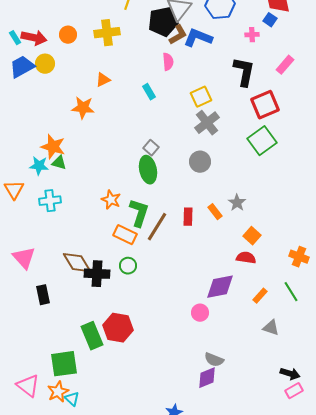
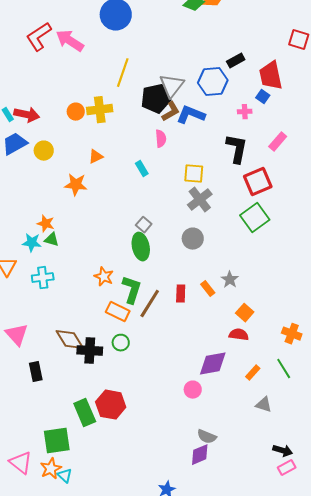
orange circle: (68, 35) -> (76, 112), moved
yellow circle: (45, 64) -> (44, 151), moved
yellow square: (201, 97) -> (194, 174), turned 30
orange star: (53, 147) -> (46, 224), size x0.7

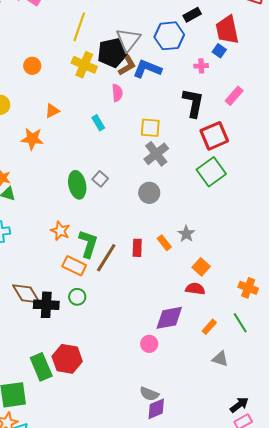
yellow cross: (100, 110) -> (84, 65), moved, turned 30
green ellipse: (141, 247) -> (77, 185), moved
gray semicircle: (207, 437) -> (149, 394), moved
black arrow: (283, 451) -> (239, 405), turned -54

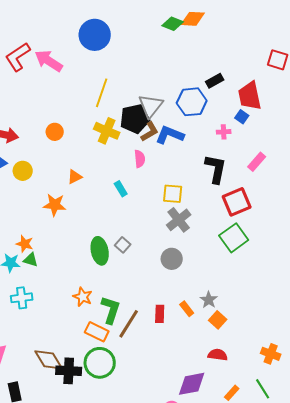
orange square: (201, 267) -> (218, 320), moved
green circle: (77, 297) -> (100, 363), size x1.8

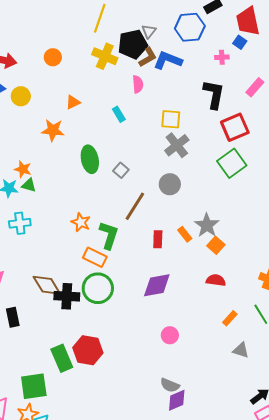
gray triangle: (151, 106) -> (149, 31), size x0.6
green ellipse: (100, 251) -> (90, 159), moved
gray star: (209, 300) -> (207, 225), size x1.4
brown line: (129, 324) -> (135, 206), moved
purple diamond: (192, 384) -> (157, 285), moved

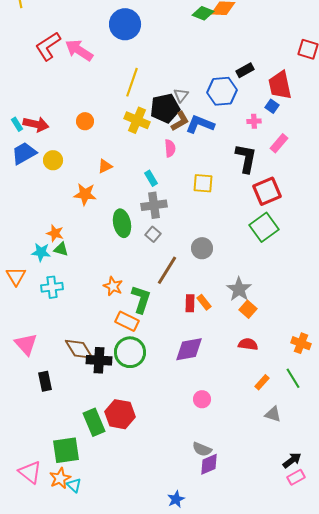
pink rectangle: (255, 87) -> (279, 143), moved
gray cross: (177, 145) -> (154, 205), moved, turned 30
orange rectangle: (185, 234) -> (204, 302), moved

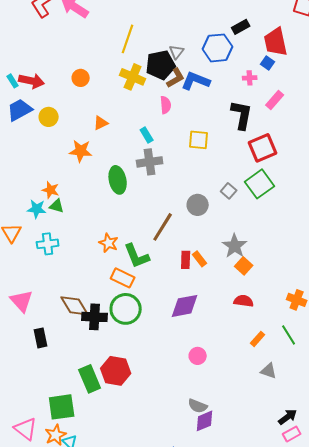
gray square: (153, 234) -> (229, 191), moved
green L-shape: (141, 299) -> (137, 256), turned 140

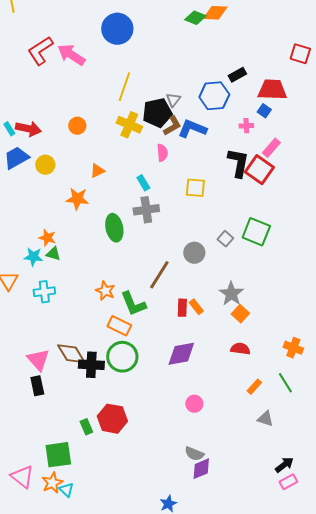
red trapezoid: (276, 42) -> (272, 90), turned 104
red square: (263, 148) -> (259, 170), moved, turned -32
green square: (260, 184) -> (256, 232), turned -32
pink triangle: (22, 301) -> (38, 360), moved
green rectangle: (90, 379) -> (86, 427), size x0.6

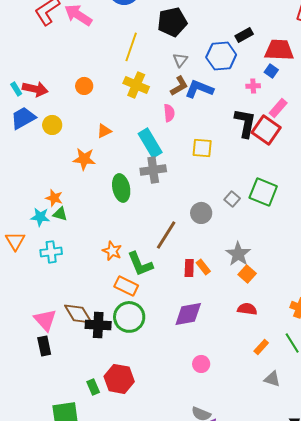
black pentagon: (157, 113) -> (172, 22), moved
cyan rectangle: (143, 183) -> (150, 143), size x1.8

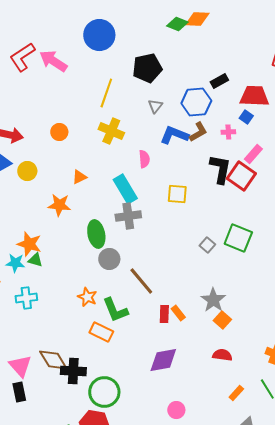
brown L-shape: (179, 86) -> (198, 132), moved
orange star: (54, 198) -> (29, 244), size x1.4
gray circle: (201, 213) -> (109, 259), moved
brown line: (166, 235) -> (141, 281), turned -72
green circle: (129, 317) -> (104, 392), moved

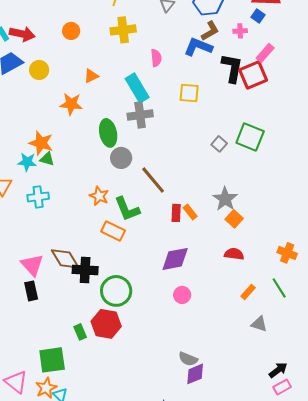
yellow cross: (111, 131) -> (123, 30), turned -30
blue L-shape: (174, 135) -> (198, 47), moved
red square: (241, 176) -> (253, 75), turned 32
pink circle: (176, 410) -> (182, 295), moved

